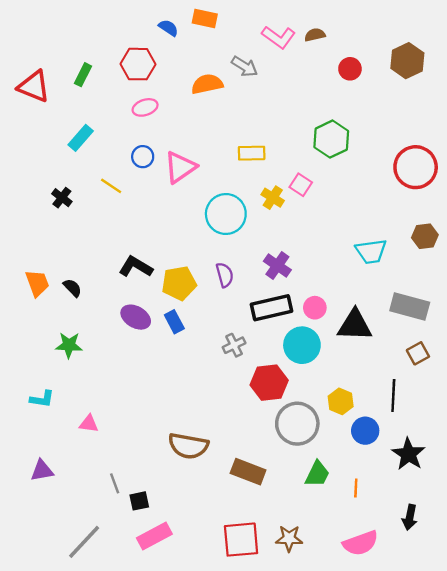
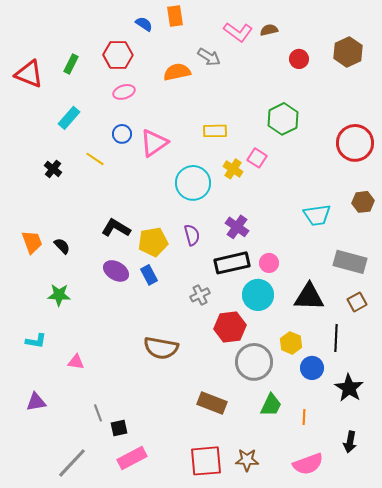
orange rectangle: (205, 18) -> (175, 16), turned 70
black triangle: (355, 325) -> (309, 297), moved
brown semicircle: (188, 446) -> (161, 348), moved

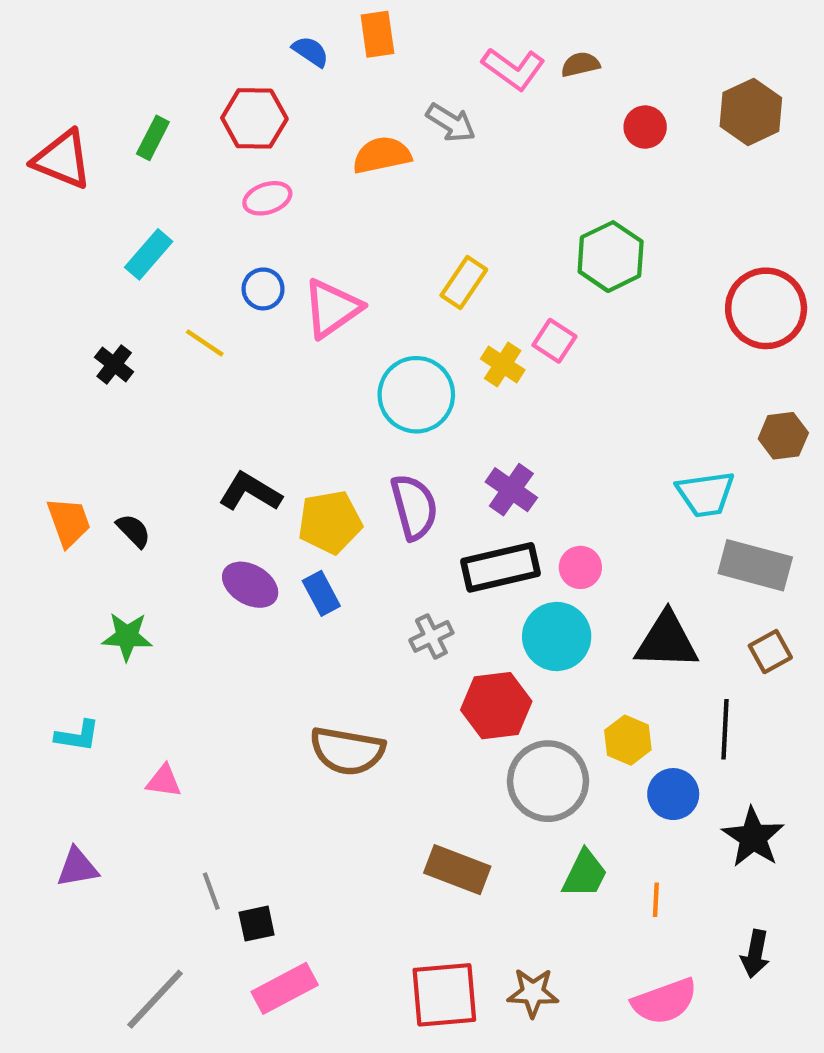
yellow rectangle: (215, 131) -> (464, 282), turned -55
cyan trapezoid: (317, 215) -> (706, 494), moved
purple semicircle: (192, 235) -> (414, 507), size x1.4

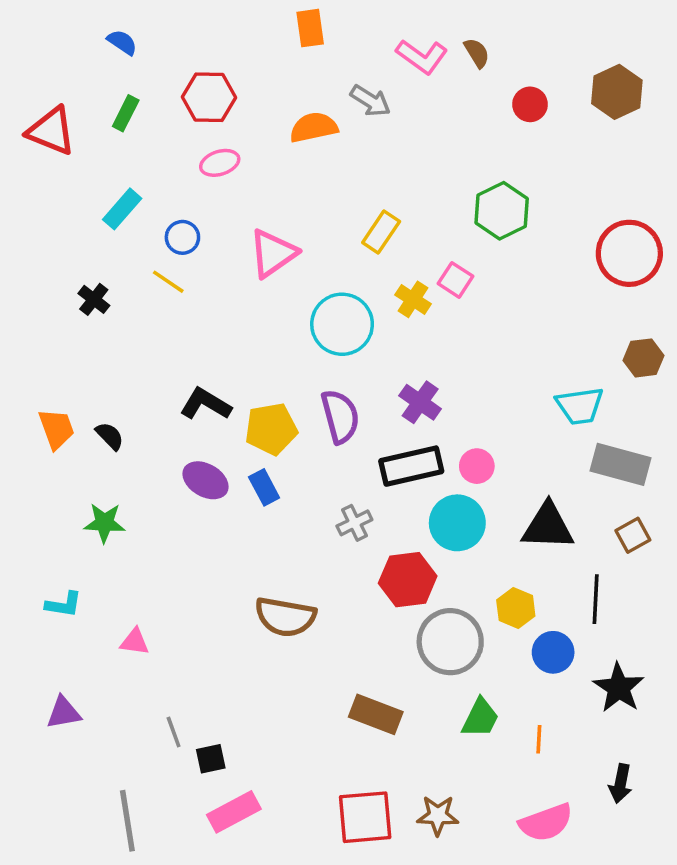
blue semicircle: (311, 51) -> (122, 42), moved
brown semicircle: (580, 64) -> (477, 53), turned 72
blue circle: (263, 289) -> (182, 237), moved
gray line: (155, 999) -> (127, 821), turned -52

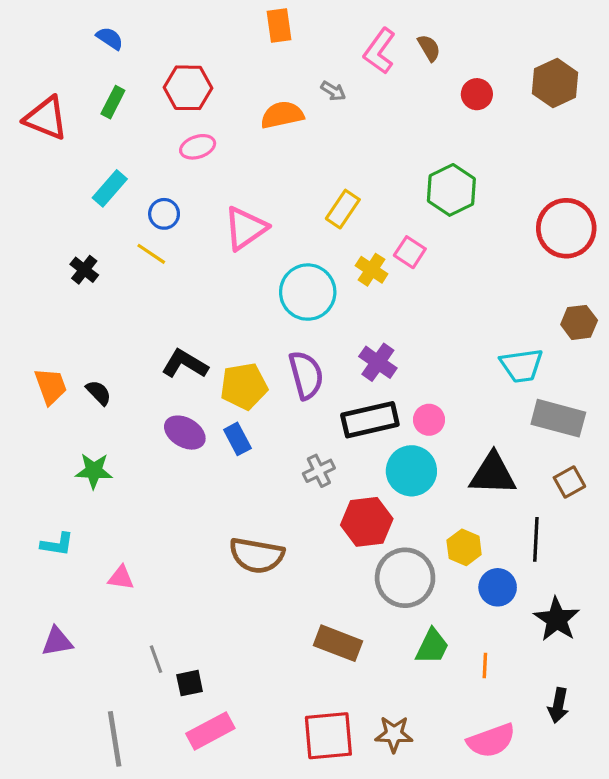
pink L-shape: (422, 56) -> (380, 51), turned 90
gray arrow: (370, 101) -> (333, 91), size x0.7

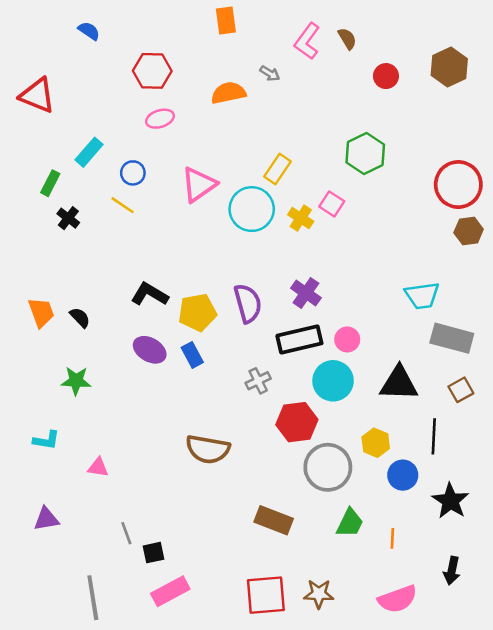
green rectangle: (113, 102) -> (50, 183), moved
cyan circle: (308, 292) -> (252, 209), moved
brown hexagon: (579, 322) -> (469, 231), moved

